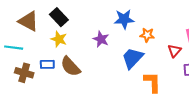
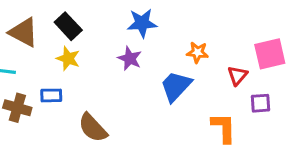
blue star: (124, 19) -> (142, 23), moved
brown semicircle: (70, 66) -> (93, 128), moved
orange L-shape: (152, 82) -> (224, 128), moved

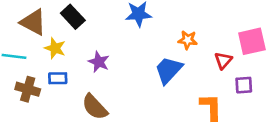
yellow star: (68, 58) -> (55, 48), moved
purple star: (130, 58) -> (99, 62), moved

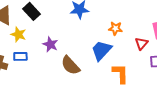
brown semicircle: (95, 107) -> (70, 65), moved
orange L-shape: (211, 107) -> (120, 73), moved

